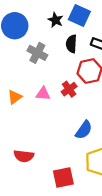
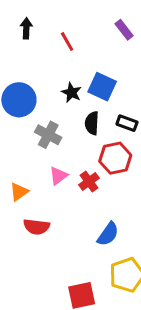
pink triangle: (43, 94) -> (58, 176), moved, turned -42
red semicircle: (24, 156) -> (36, 227), moved

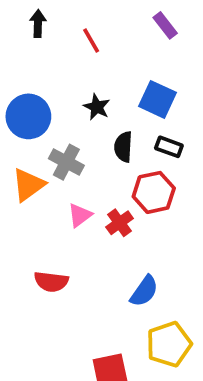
blue square: (102, 87) -> (158, 99), moved
orange triangle: (19, 192) -> (28, 185), moved, size x1.4

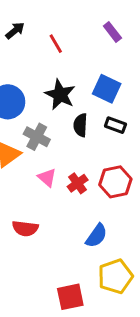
black arrow: (38, 23) -> (15, 31), turned 48
black star: (97, 107) -> (60, 95), size x1.5
red hexagon: (154, 192) -> (115, 182), moved
pink triangle: (80, 215) -> (47, 178), turned -42

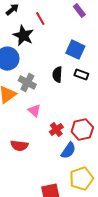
black star: (60, 95) -> (23, 36), moved
red hexagon: (115, 182) -> (82, 130), moved
red cross: (78, 183) -> (56, 130), moved

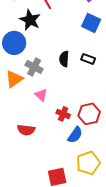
blue square: (75, 50) -> (91, 23), moved
red cross: (56, 130) -> (63, 114), turned -32

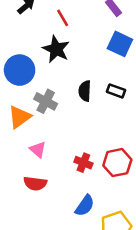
black star: (30, 20) -> (56, 49), moved
pink triangle: (41, 95) -> (38, 150), moved
blue semicircle: (75, 135) -> (85, 206), moved

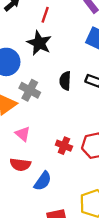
red line: (63, 18) -> (45, 15), turned 49
blue semicircle: (85, 206) -> (43, 181), moved

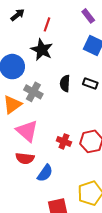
pink triangle: (23, 134) -> (27, 131), size x1.6

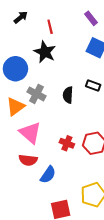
red line: (47, 24) -> (50, 27), turned -32
black semicircle: (65, 83) -> (68, 95), moved

